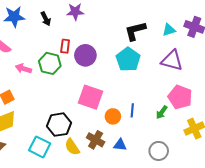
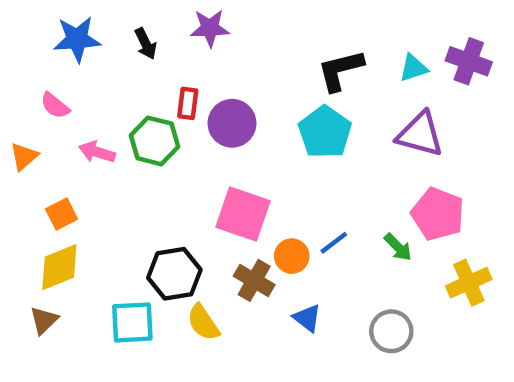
blue line: (132, 110) -> (334, 243), turned 48
green arrow: (162, 112) -> (398, 247), turned -80
brown cross: (96, 140) -> (254, 280), moved
blue triangle: (120, 145) -> (307, 318), turned 32
cyan square: (40, 147) -> (132, 322), turned -30

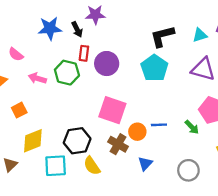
blue star: (77, 39) -> (50, 28), moved
black arrow: (146, 44) -> (77, 29), moved
blue line: (334, 243) -> (159, 125), turned 35
yellow diamond: (59, 267) -> (33, 141), moved
blue triangle: (307, 318) -> (145, 163), turned 35

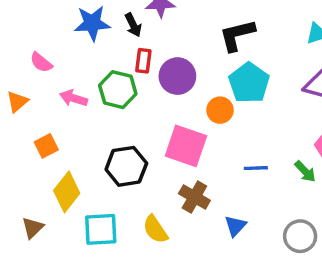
black L-shape: (162, 36) -> (237, 35), moved
orange circle: (137, 132) -> (220, 110), moved
yellow diamond: (33, 141) -> (67, 192), turned -30
black hexagon: (77, 141) -> (126, 166), moved

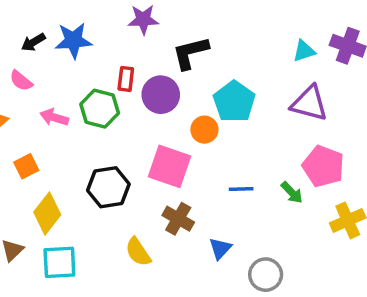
black arrow: (133, 25) -> (33, 42), moved, turned 85
black L-shape: (237, 35) -> (190, 53), moved
cyan square: (101, 229) -> (59, 262), moved
gray circle: (300, 236) -> (266, 275), moved

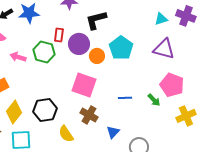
orange circle: (204, 130) -> (97, 56), moved
black hexagon: (108, 187) -> (45, 110), moved

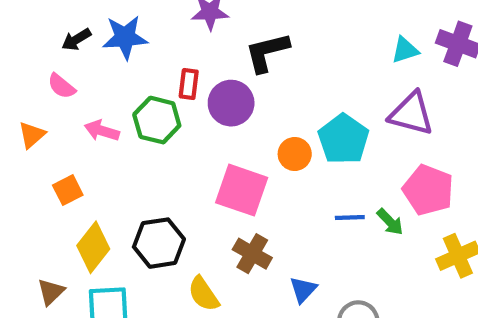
cyan pentagon: (121, 48) -> (343, 139), moved
orange circle: (97, 56) -> (295, 154), moved
blue line: (125, 98) -> (350, 218), moved

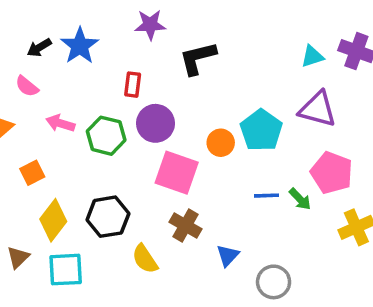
blue star: (125, 37) -> (80, 46), turned -30
purple circle: (231, 103) -> (155, 123), moved
green hexagon: (157, 120) -> (106, 136), moved

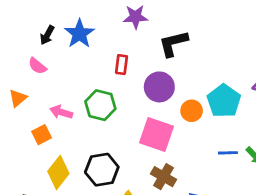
black arrow: (39, 48) -> (47, 35), turned -30
pink arrow: (60, 123) -> (61, 112), moved
purple circle: (155, 123) -> (159, 87), moved

